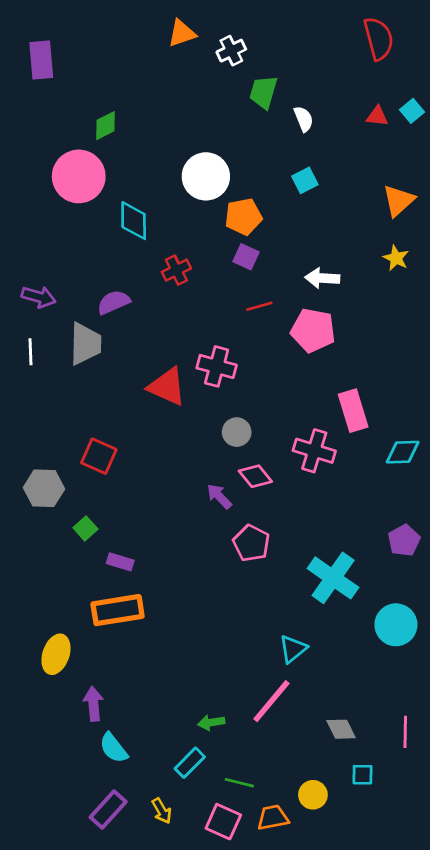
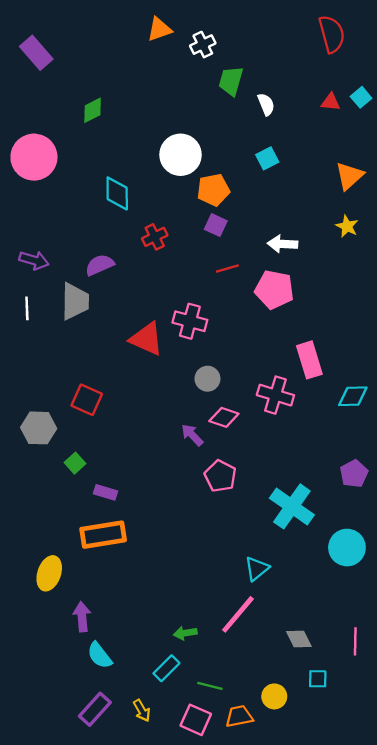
purple rectangle: (41, 60) -> (36, 53), turned -36
pink circle: (79, 176) -> (34, 157), moved
pink diamond: (255, 476) -> (224, 417), turned -32

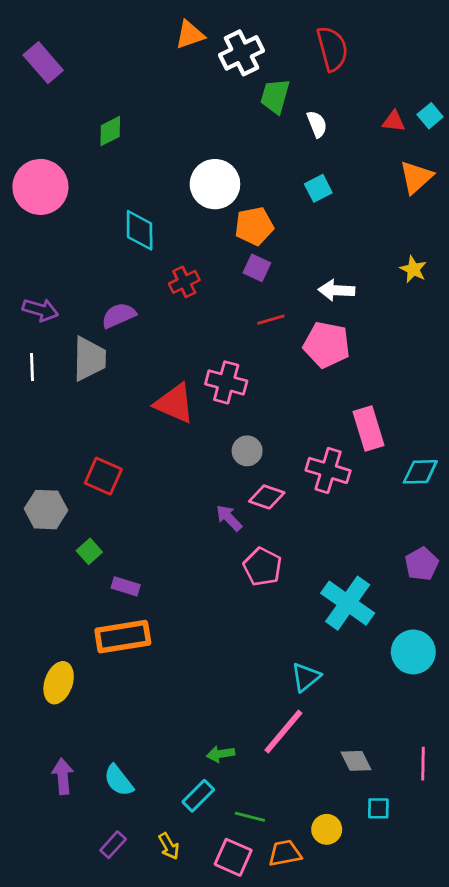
red semicircle: (332, 34) -> (332, 49), moved
white cross: (203, 45) -> (242, 53), size x1.4
orange triangle: (349, 176) -> (416, 177), moved
purple arrow: (82, 617) -> (63, 776), moved
purple rectangle: (95, 709) -> (113, 845), size x0.7

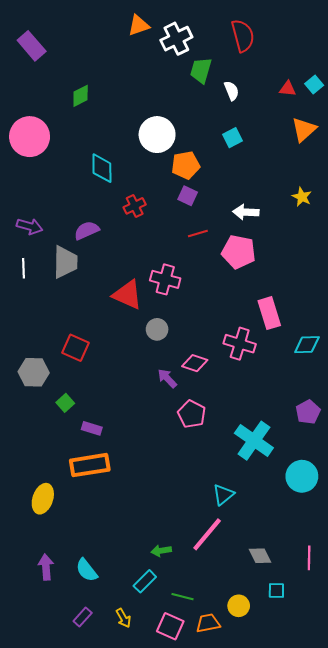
gray circle: (247, 451) -> (157, 329), moved

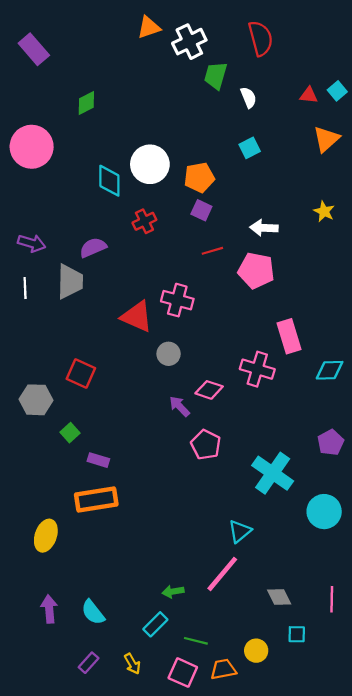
white circle: (157, 135) -> (150, 164), moved

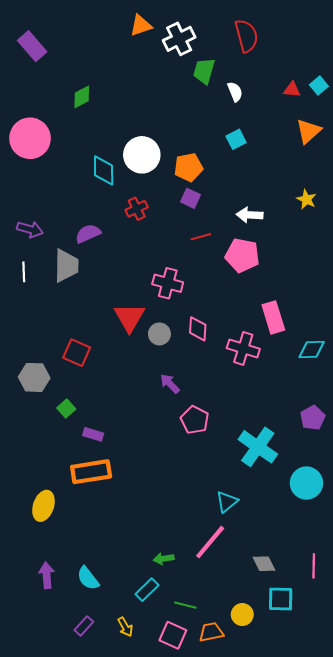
red triangle: (137, 317) -> (129, 317), moved, turned 36
pink diamond: (209, 390) -> (198, 329), moved, turned 75
cyan square: (297, 634) -> (281, 599), size x1.5

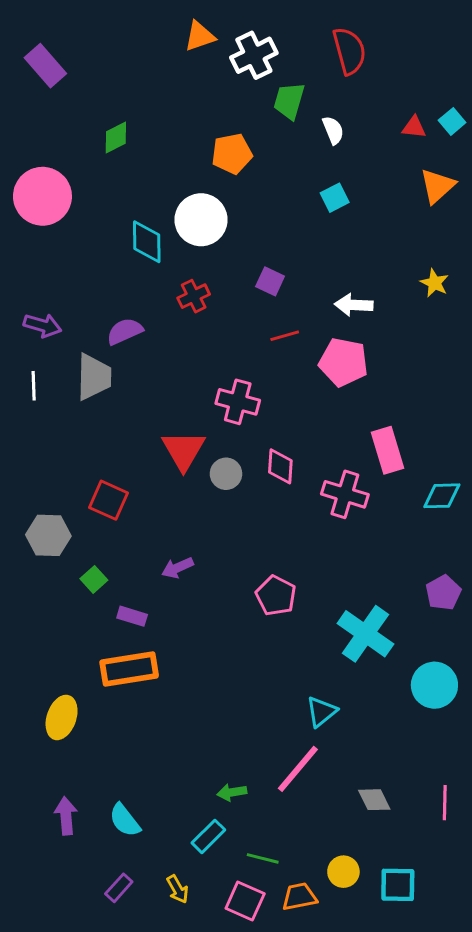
orange pentagon: (188, 167) -> (232, 154), moved
purple arrow: (170, 384) -> (178, 568), moved, turned -70
cyan square: (281, 599) -> (398, 885), moved

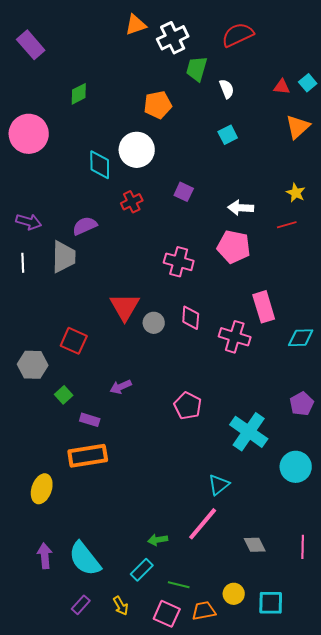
red semicircle: (349, 51) -> (238, 35), turned -100
red line: (285, 336) -> (287, 225), moved
pink cross: (238, 402) -> (179, 262), moved
cyan semicircle: (125, 820) -> (85, 559), size x1.5

